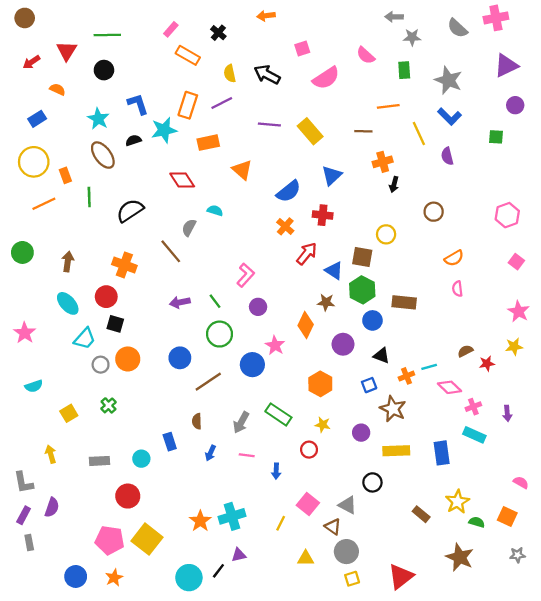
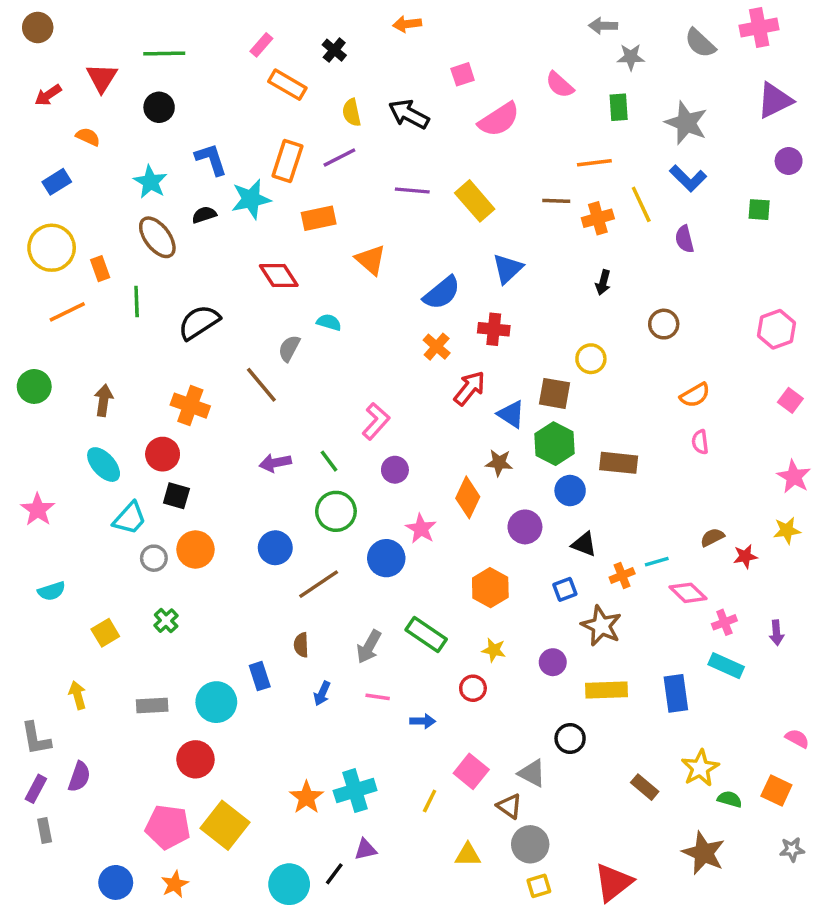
orange cross: (383, 162) -> (598, 218), moved
cyan circle: (141, 459) -> (216, 702), size x1.5
blue arrow: (276, 471) -> (423, 721), turned -91

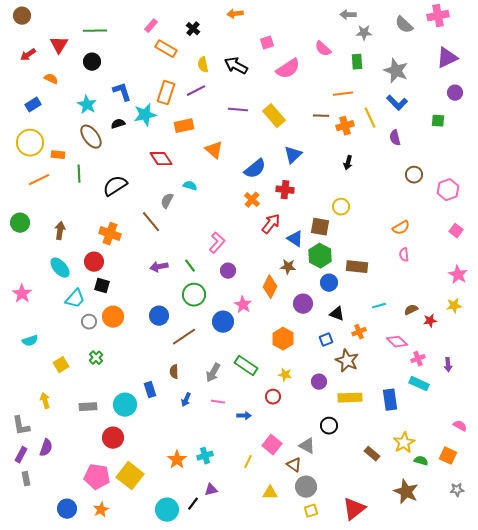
orange rectangle: (100, 269) -> (58, 155), turned -64
brown circle: (664, 324) -> (414, 175), moved
cyan line: (657, 562) -> (379, 306), moved
cyan cross: (355, 791) -> (205, 456), size x0.7

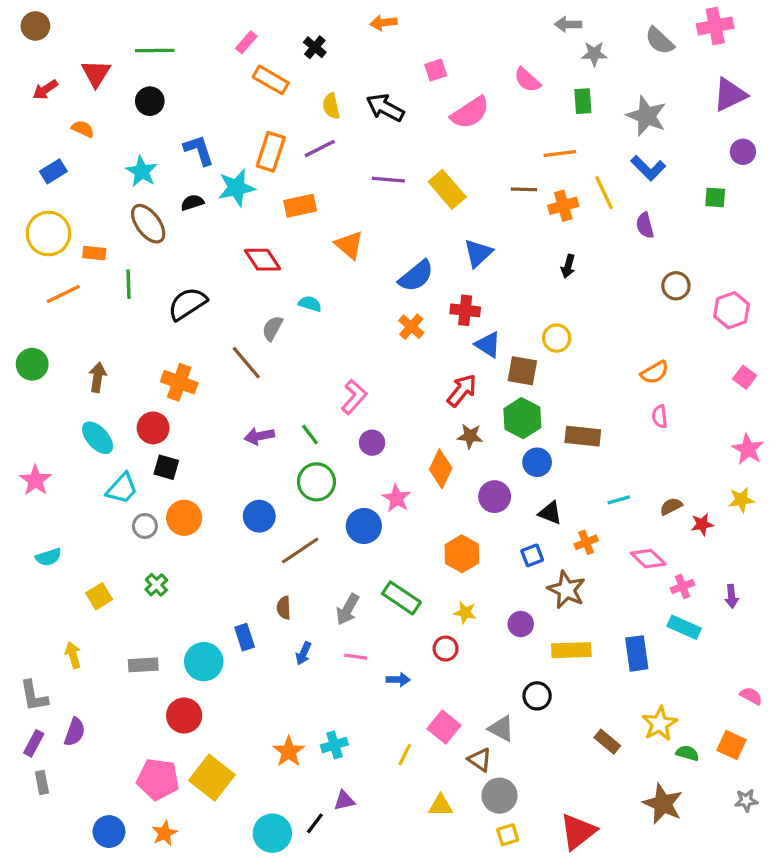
red arrow: (271, 224) -> (462, 390), moved
blue triangle: (295, 239) -> (488, 345), moved

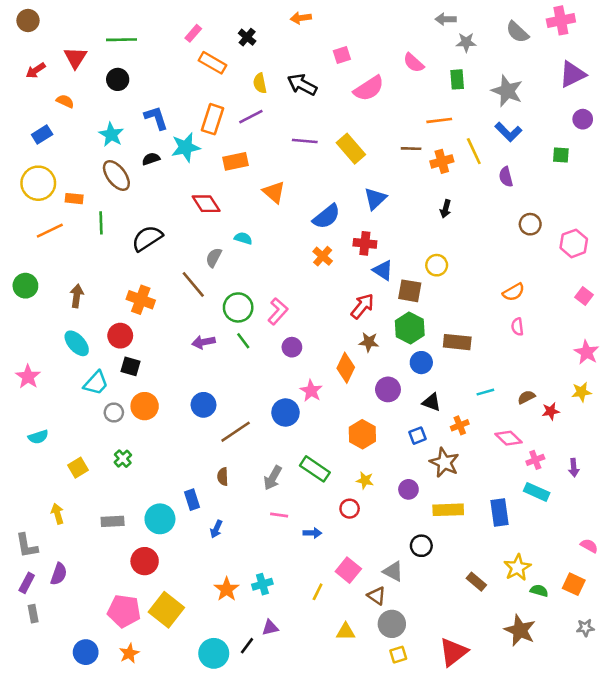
green circle: (316, 482) -> (238, 307), moved
blue arrow: (303, 653) -> (216, 529), moved

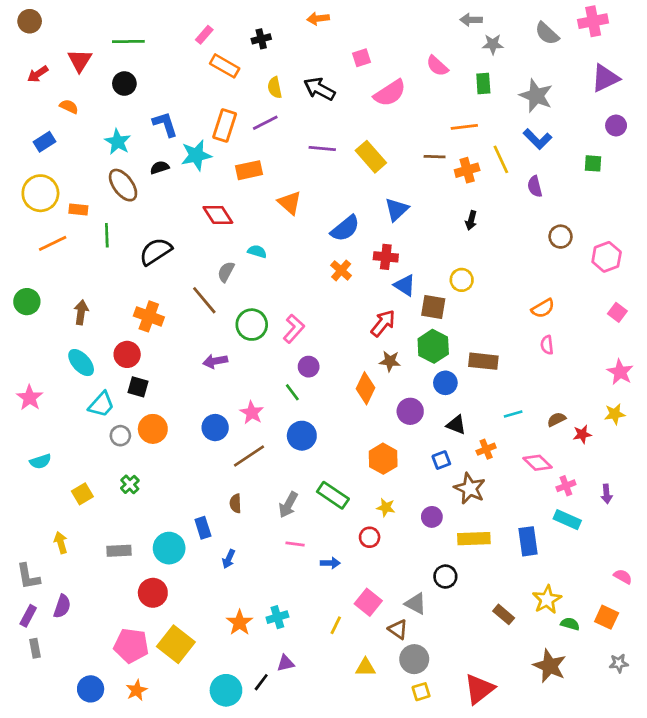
black cross: (247, 37) -> (261, 39), turned 36
green line: (243, 341) -> (292, 392), moved
pink star: (311, 391) -> (252, 413), moved

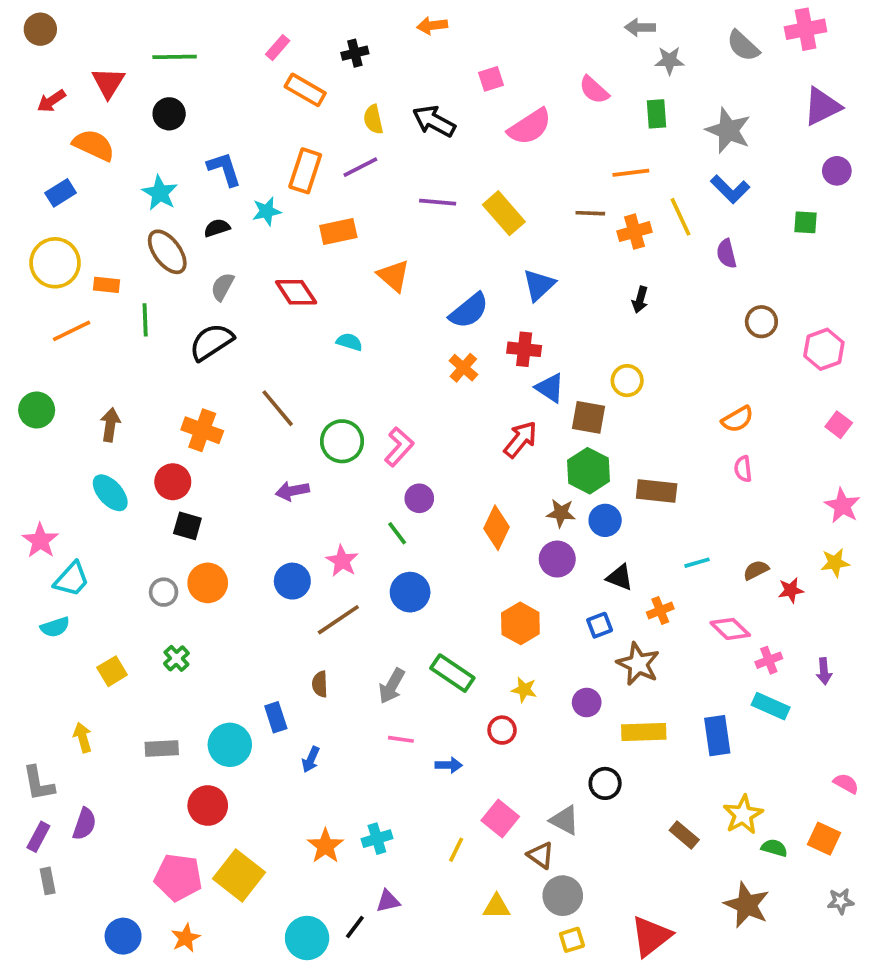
orange semicircle: (69, 107) -> (94, 145), size x1.6
cyan star: (196, 155) -> (267, 211), size x0.7
gray semicircle: (226, 272) -> (222, 287), moved
brown star: (390, 361) -> (561, 513), moved
cyan trapezoid: (101, 405) -> (72, 579), moved

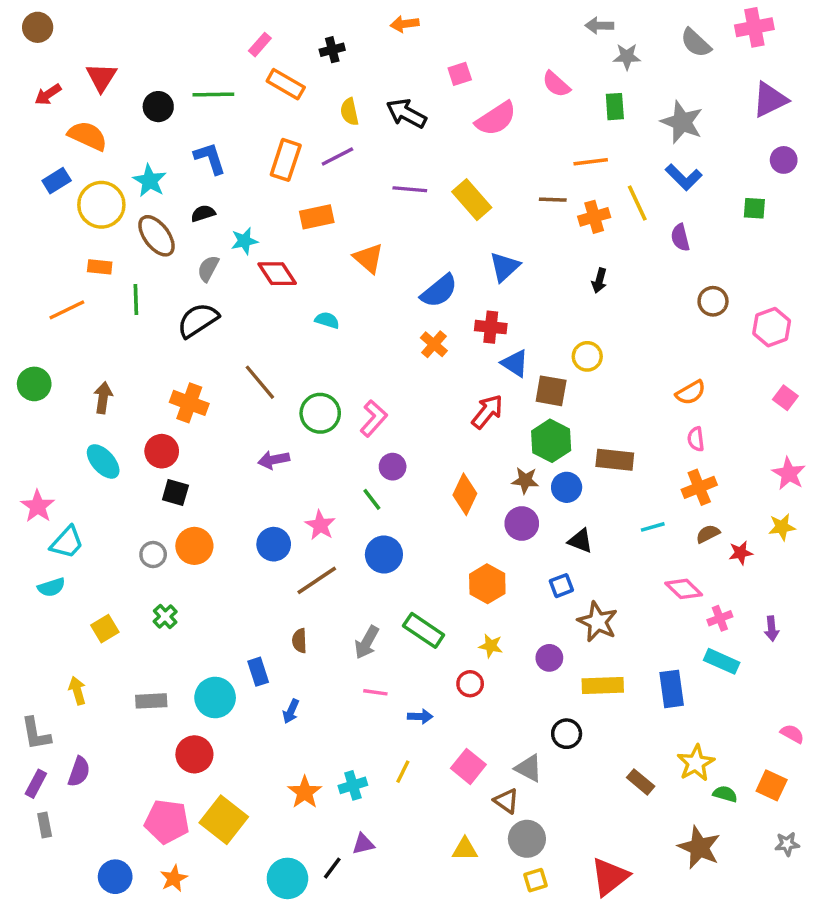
green line: (175, 57) -> (213, 95), moved
cyan star: (267, 211) -> (244, 241), moved
yellow circle: (55, 263) -> (101, 205), moved
orange cross: (660, 611) -> (699, 487), moved, size x1.4
yellow line: (456, 850) -> (403, 772), moved

